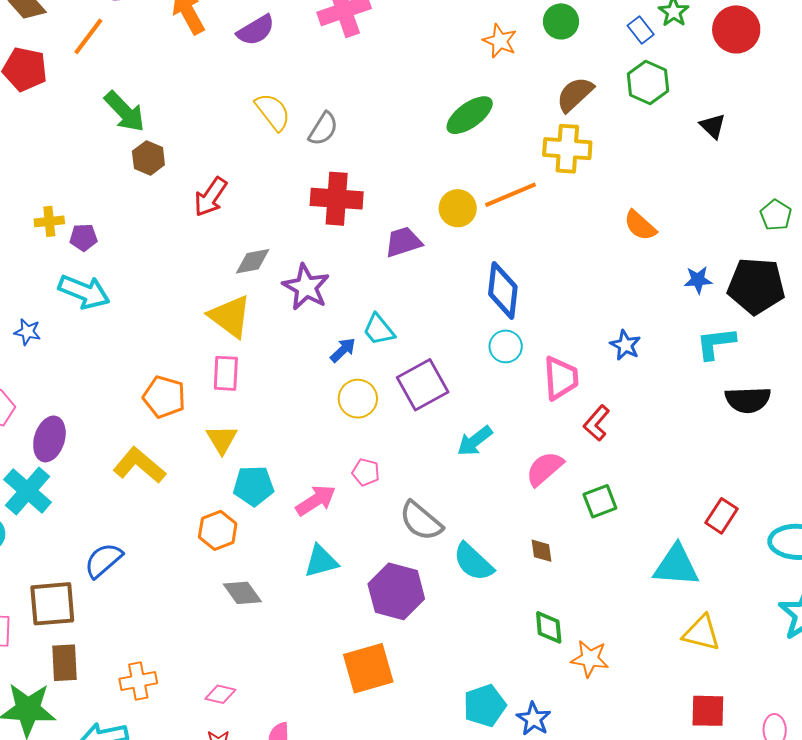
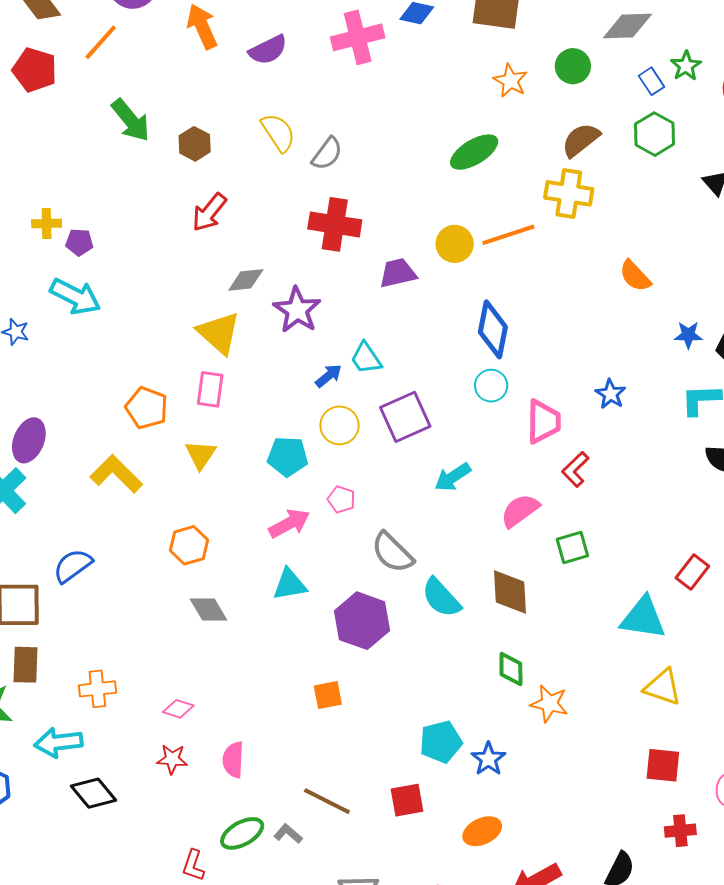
brown hexagon: (148, 158) -> (195, 144), moved
cyan pentagon: (254, 486) -> (288, 456), moved
brown diamond: (541, 551) -> (510, 592), size x1.8
orange square: (368, 668) -> (328, 695), size x0.6

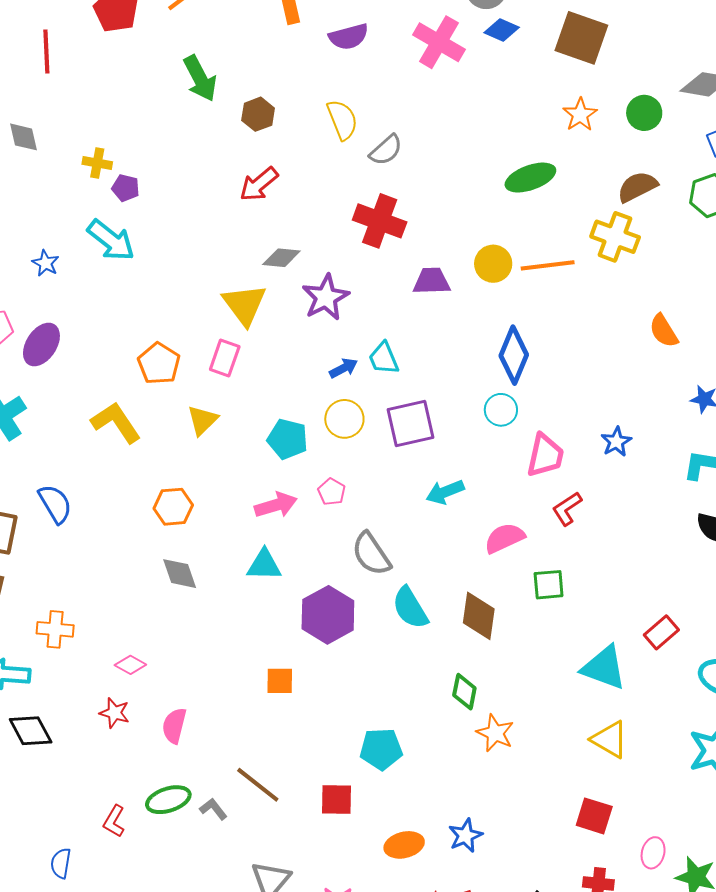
pink cross: (358, 37) -> (439, 42), turned 33
purple ellipse: (29, 440) -> (41, 345), moved
blue semicircle: (73, 566) -> (55, 504), turned 84
blue star: (488, 759) -> (465, 836), moved

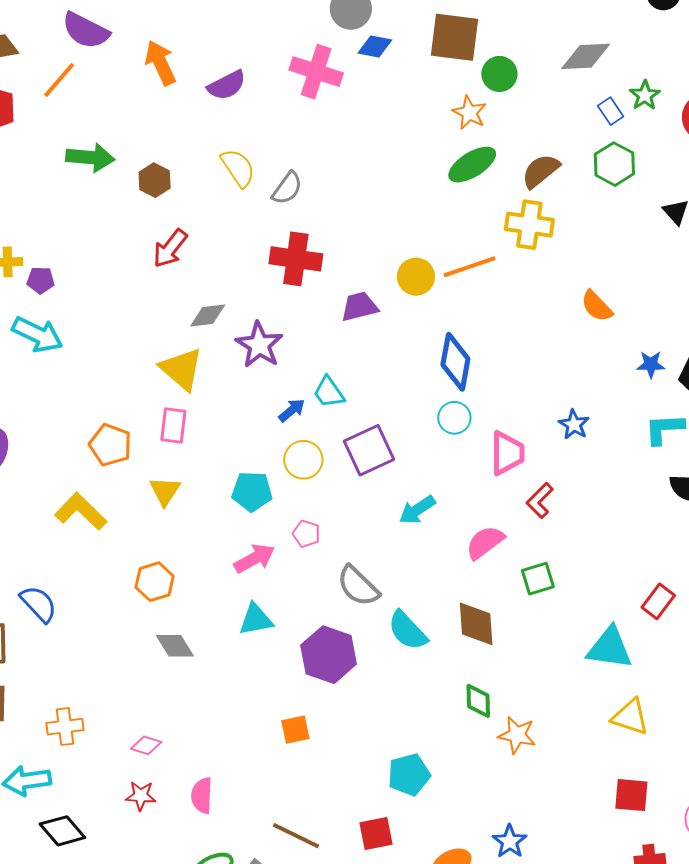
green arrow: (200, 78) -> (90, 157), turned -45
green circle: (644, 113) -> (499, 74), moved
green ellipse: (530, 178) -> (472, 165), moved

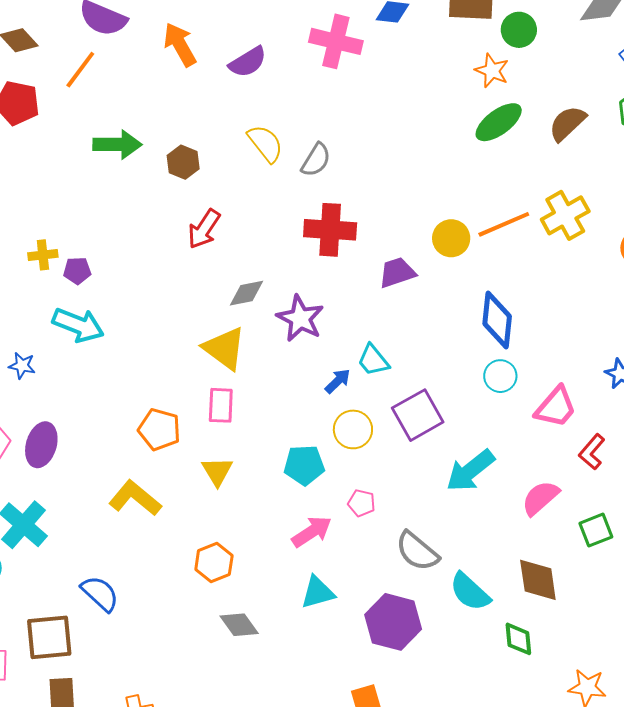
yellow cross: (529, 225) -> (565, 215), moved, turned -33
pink trapezoid: (507, 453) -> (556, 407), turned 45
cyan arrow: (417, 510) -> (470, 471), size x1.4
green diamond: (478, 701) -> (518, 639), moved

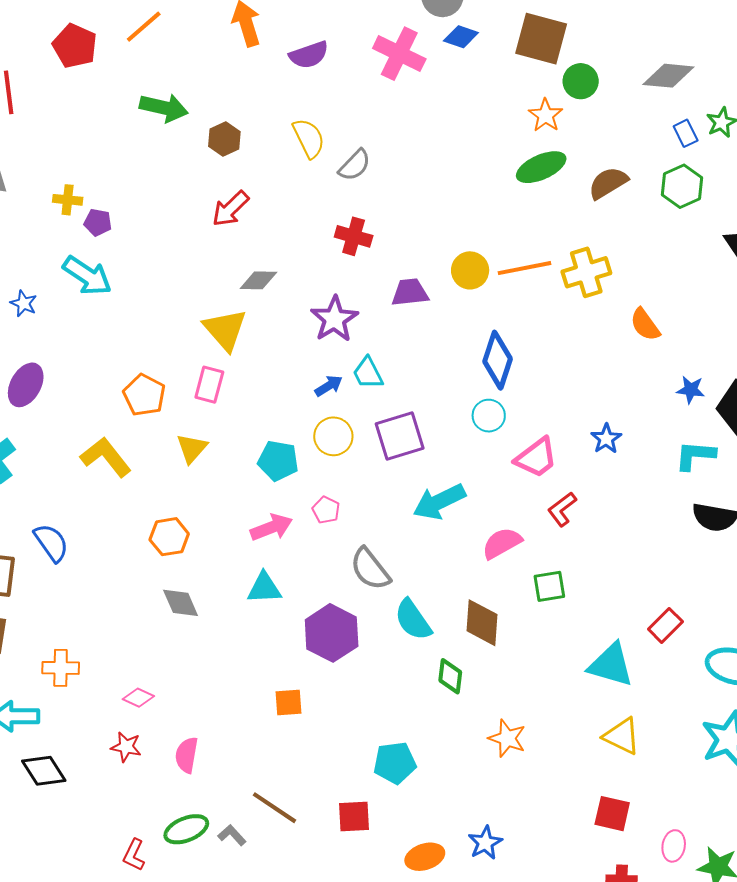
red cross: (330, 230) -> (354, 236), size x0.7
purple star: (300, 318) -> (334, 319), moved

